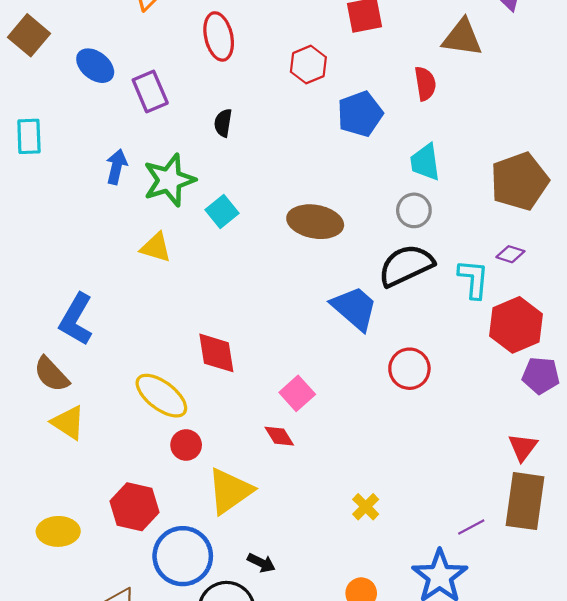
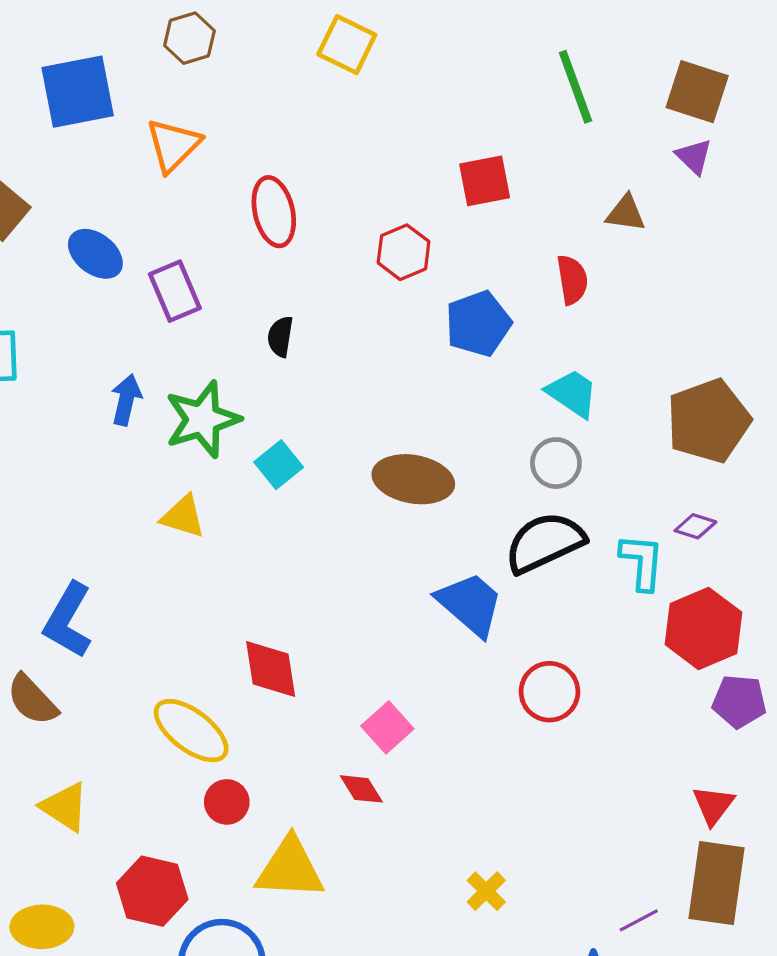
brown triangle: (462, 38) -> (626, 213), size x0.7
cyan trapezoid: (425, 162) -> (572, 393), turned 132
yellow triangle: (68, 423) -> (65, 807), moved
yellow triangle: (230, 491) -> (290, 868), turned 38

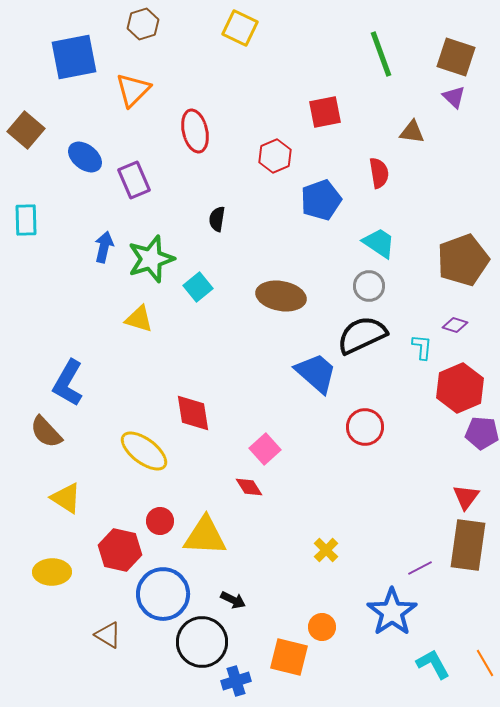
black semicircle: (280, 337) -> (217, 219), moved
cyan L-shape: (642, 562) -> (422, 347), size x0.7
red circle: (227, 802) -> (160, 521), moved

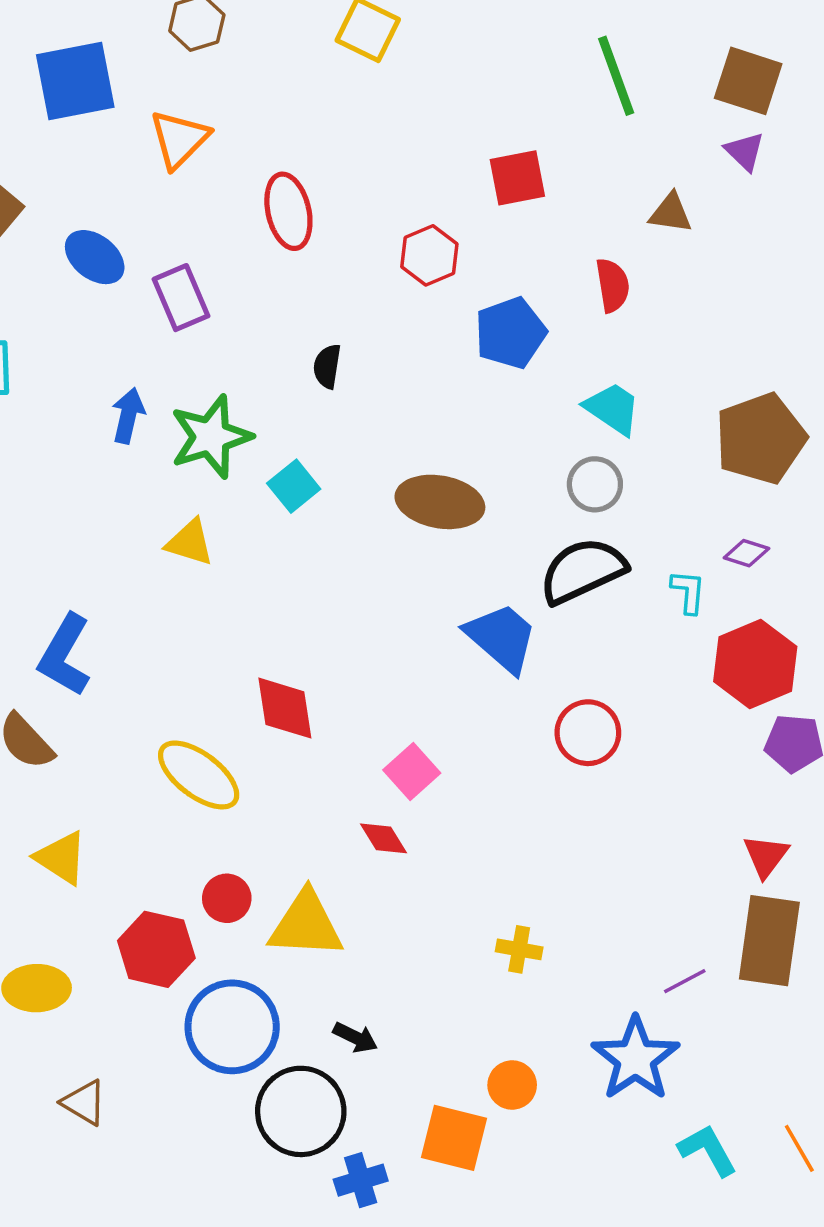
yellow cross: (326, 550) -> (519, 949), turned -35
brown triangle: (108, 635) -> (84, 1103), moved

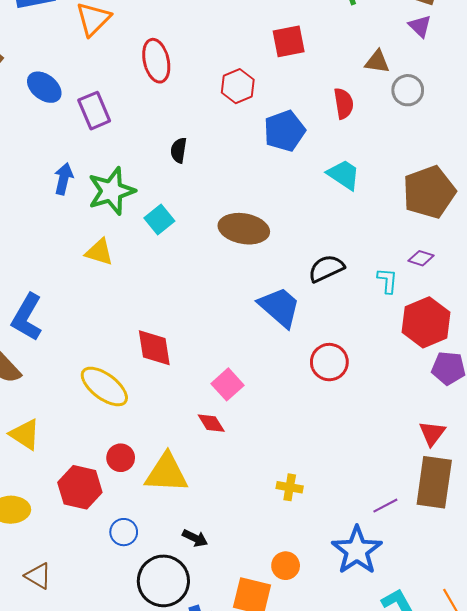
gray circle: (595, 484) -> (408, 90), moved
black semicircle: (583, 571) -> (326, 268), size x0.7
blue circle: (232, 1027) -> (124, 532), size x0.5

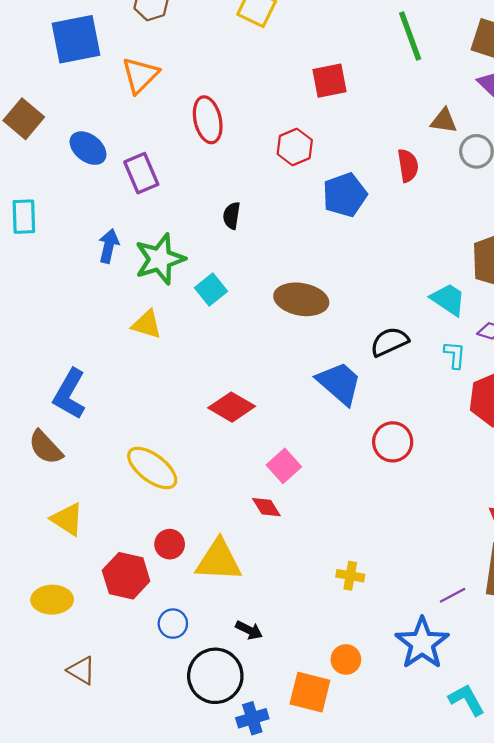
red square: (289, 41) -> (330, 81), moved
cyan trapezoid: (344, 175) -> (448, 299), moved
red diamond: (154, 348) -> (232, 407), moved, turned -51

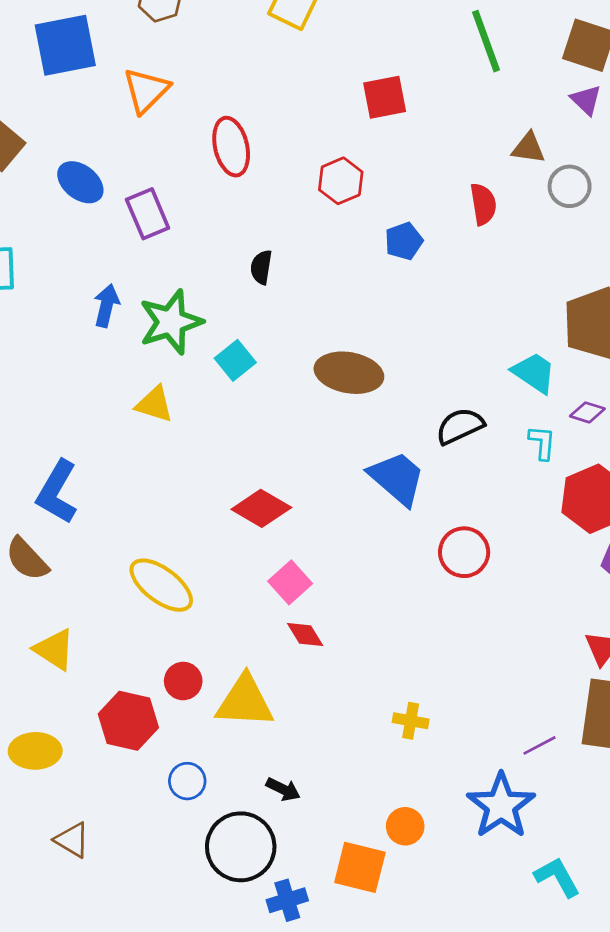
blue pentagon: (345, 195) -> (404, 241), size x0.7
pink square: (284, 466) -> (290, 582), moved

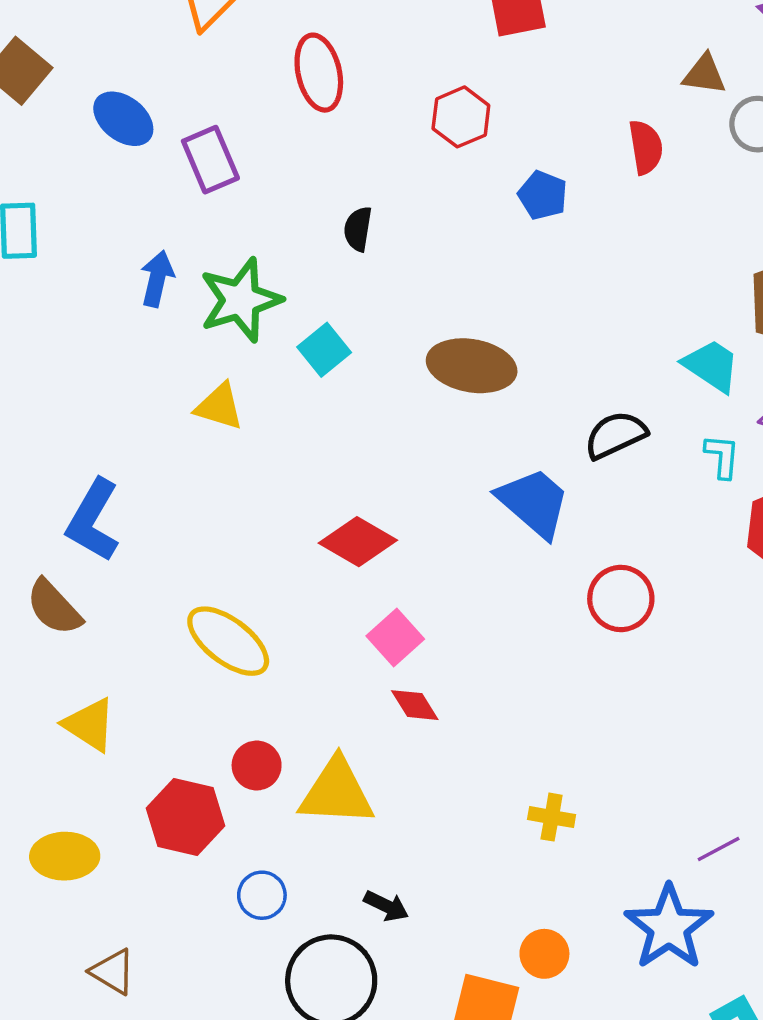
blue pentagon: (404, 241) -> (543, 195), turned -30

